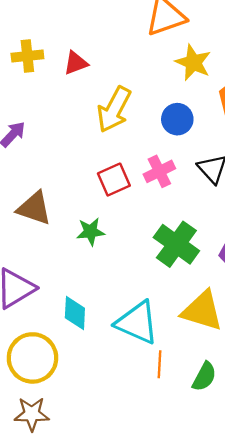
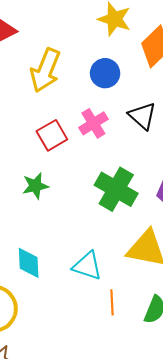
cyan triangle: (137, 323) -> (87, 266), size x0.7

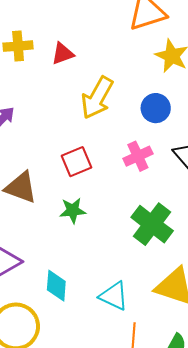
red square: (52, 135) -> (76, 162), moved

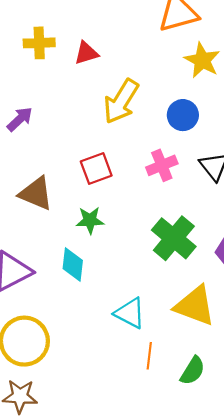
cyan diamond: (56, 286) -> (73, 265), moved

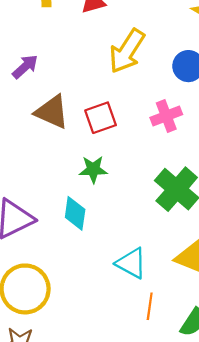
brown triangle: (36, 194) -> (52, 112), moved

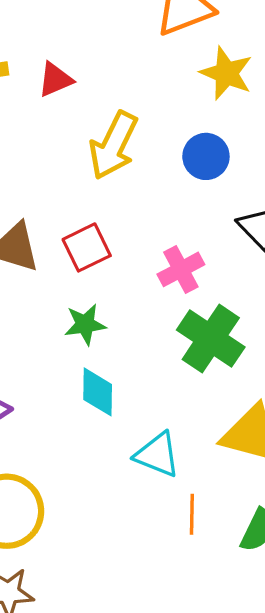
pink cross: (166, 116) -> (181, 269), moved
cyan diamond: (75, 213) -> (98, 392), moved

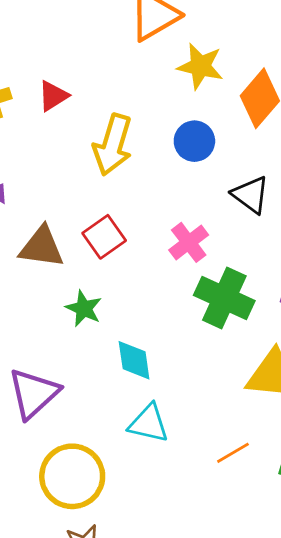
green star: (85, 324) -> (84, 308), moved, turned -30
cyan triangle: (157, 455) -> (149, 423), moved
orange line: (192, 514) -> (233, 453), turned 68

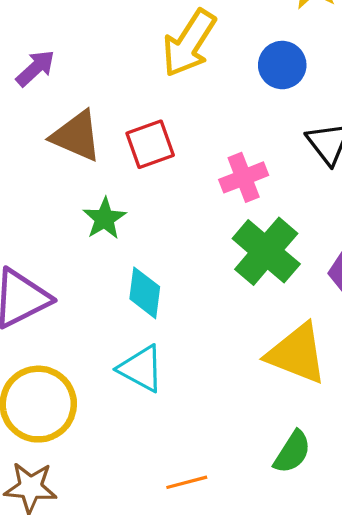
orange line: (233, 453) -> (187, 482), moved

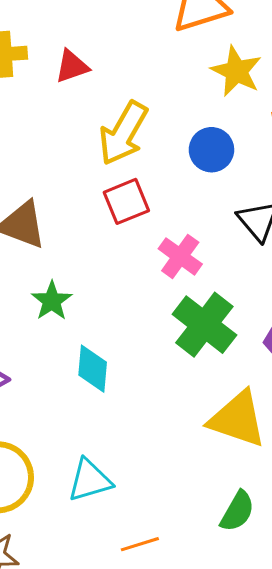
red square: (150, 144) -> (126, 201), moved
pink cross: (244, 177) -> (180, 256), turned -30
cyan triangle: (141, 369) -> (90, 480), moved, turned -42

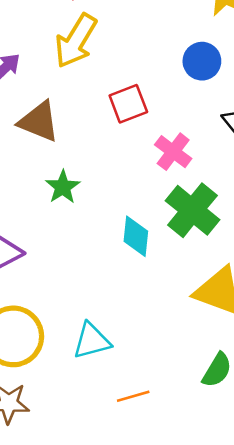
yellow arrow: (123, 133) -> (76, 41), moved
cyan diamond: (93, 369) -> (136, 236), moved

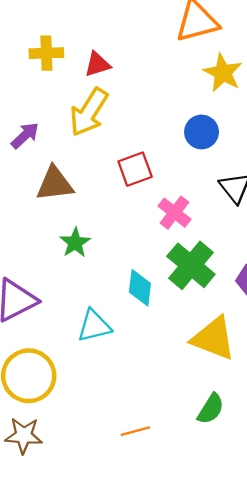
brown triangle: (39, 122) -> (55, 184), turned -30
cyan triangle: (92, 341) -> (94, 326), moved

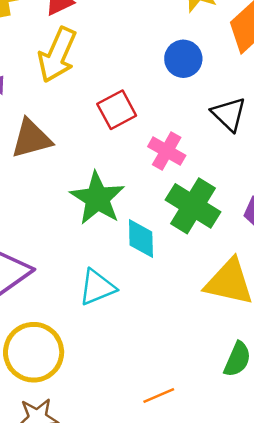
green star: (75, 243) -> (97, 198), moved, size x1.6

